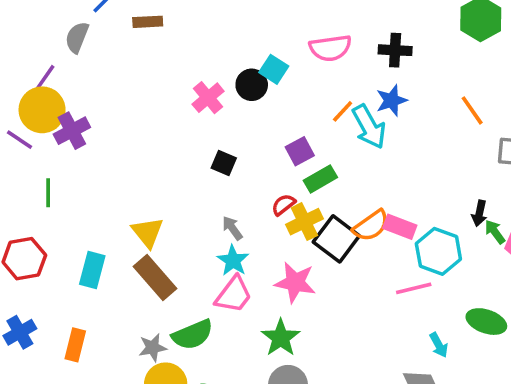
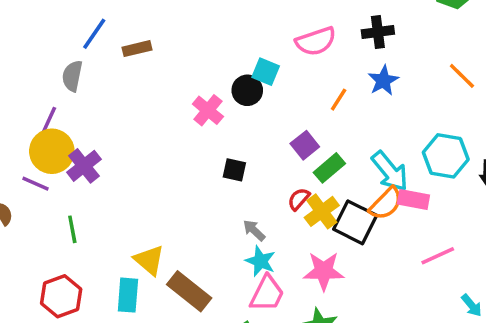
cyan arrow: (369, 127) -> (390, 171), moved
yellow triangle: (148, 232) -> (149, 260), moved
cyan hexagon: (438, 251) -> (446, 156), moved

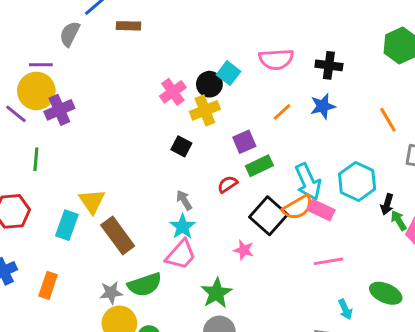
purple line: (49, 120) -> (41, 65), turned 50
yellow cross: (322, 211) -> (205, 110), moved
pink star: (324, 271) -> (244, 250), moved, size x0.6

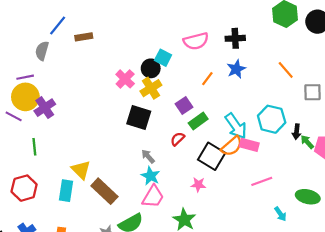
black square: (181, 146) -> (139, 117), size x1.6

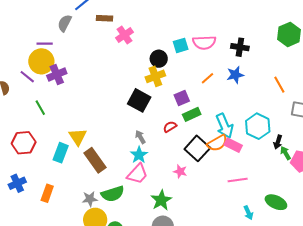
cyan square: (163, 58) -> (181, 45), moved, turned 35
pink cross: (125, 79) -> (125, 35), moved
green line: (34, 147) -> (40, 108), turned -35

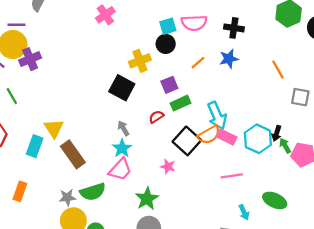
black circle: (159, 59) -> (166, 44), moved
cyan hexagon: (258, 126) -> (258, 139), moved

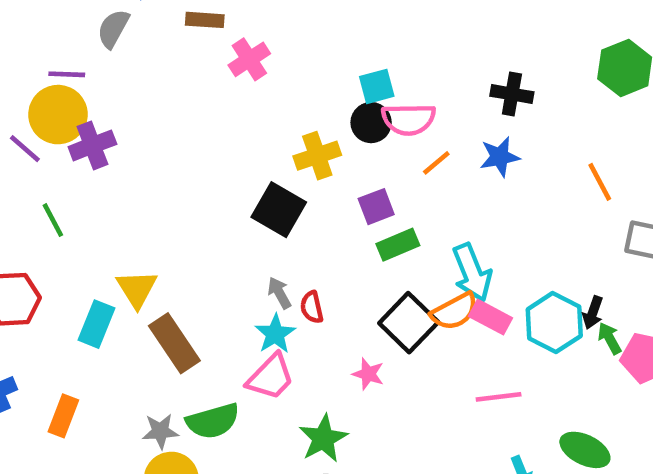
pink semicircle: (194, 23) -> (409, 119), moved
red semicircle: (156, 117) -> (312, 307), moved, turned -72

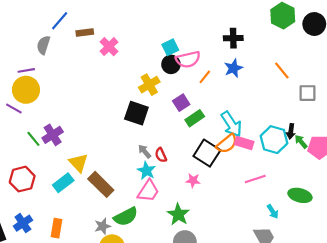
purple cross: (92, 145) -> (53, 135), moved
cyan rectangle: (96, 324) -> (63, 183), turned 42

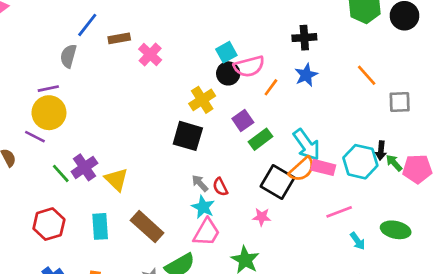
yellow triangle: (78, 163) -> (116, 179), moved
cyan rectangle: (63, 183) -> (100, 226), turned -54
cyan arrow: (273, 212) -> (358, 241), moved

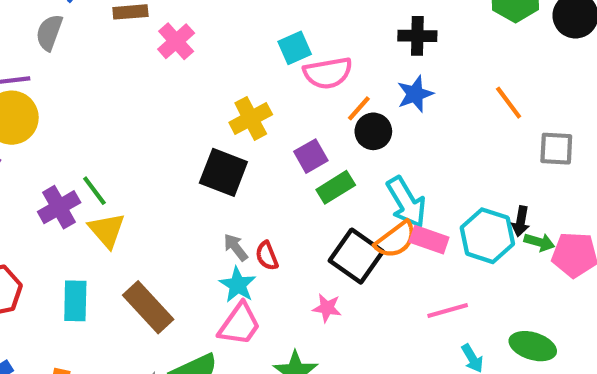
black circle: (228, 73) -> (373, 131), moved
green arrow: (394, 163) -> (539, 242), turned 144
green line: (61, 173) -> (94, 191), moved

